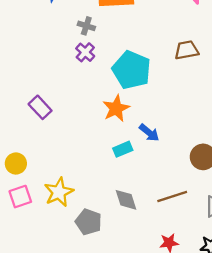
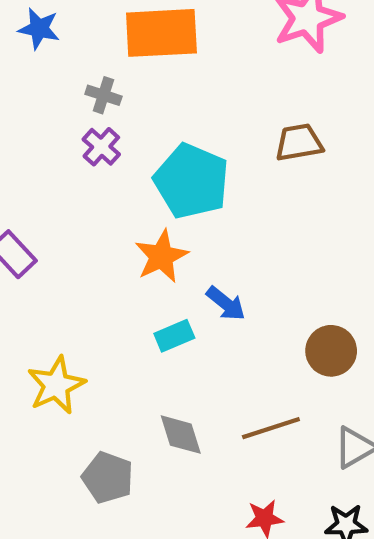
yellow star: (59, 192) -> (56, 385), moved

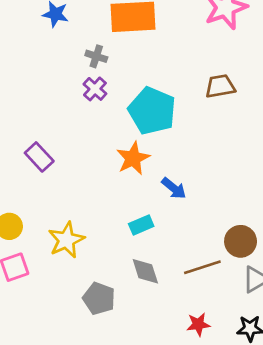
cyan rectangle: (174, 336) -> (141, 225), moved
brown circle: (331, 351) -> (241, 241), moved

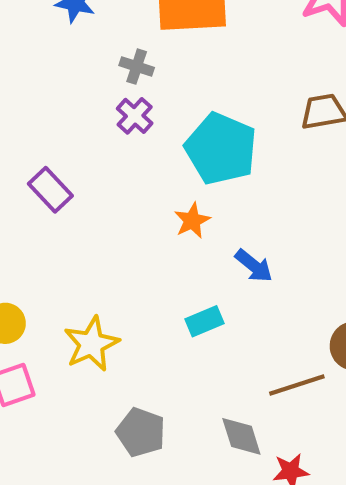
purple rectangle: (39, 157) -> (50, 190), moved
orange star: (133, 158) -> (192, 221), size x0.7
gray diamond: (145, 271) -> (241, 436), moved

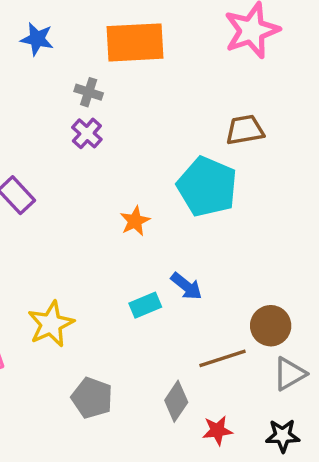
cyan pentagon: (221, 149) -> (207, 187), moved
blue arrow: (254, 266) -> (186, 286), moved
gray diamond: (241, 436) -> (176, 401), turned 51

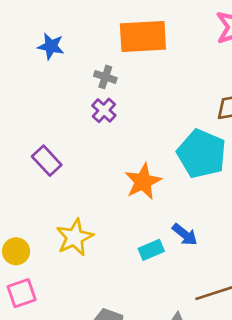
blue star: (37, 39) -> (51, 46), moved
orange star: (135, 221) -> (143, 182), size x1.5
yellow star: (51, 324) -> (75, 237), moved

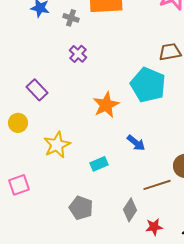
gray cross: (105, 77) -> (71, 18), moved
cyan rectangle: (151, 250) -> (99, 164), moved
yellow circle: (16, 251) -> (18, 123), moved

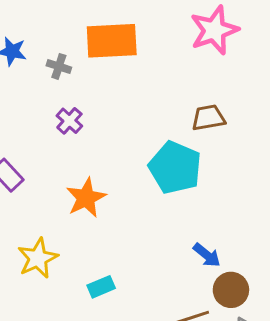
orange star: (106, 105) -> (86, 198), moved
blue arrow: (136, 143) -> (207, 255), moved

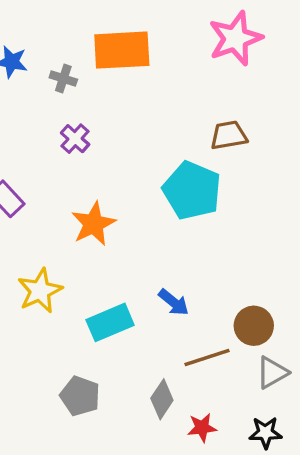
blue arrow: (207, 255) -> (174, 302), moved
cyan rectangle: (101, 287) -> (110, 322), size x1.5

